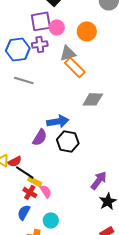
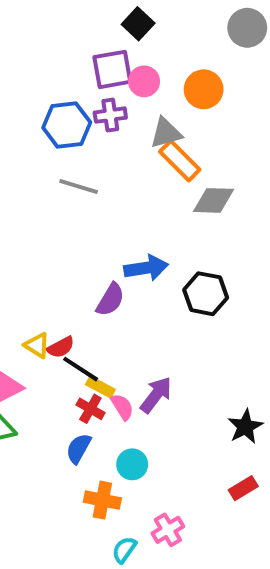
gray diamond: (93, 99) -> (214, 200), moved
black hexagon: (68, 141) -> (206, 294), moved
purple arrow: (99, 180) -> (156, 395), moved

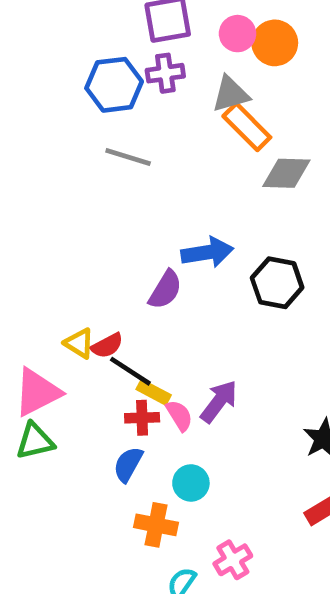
pink circle: (144, 81) -> (238, 34), moved
red cross: (90, 409) -> (142, 418), turned -32

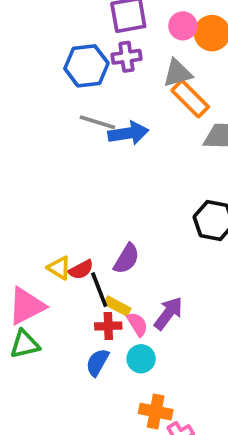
blue arrow: (207, 252) -> (128, 133), moved
purple semicircle: (165, 290) -> (126, 259), moved
black line: (130, 371) -> (99, 290), turned 36
cyan circle: (191, 483) -> (141, 359), moved
orange cross: (156, 525) -> (156, 412), moved

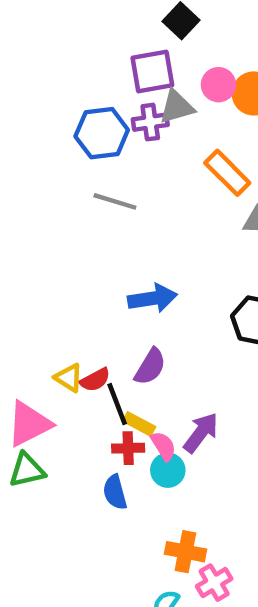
gray triangle: (177, 73) -> (177, 107), moved
blue arrow: (128, 133) -> (152, 298), moved
cyan circle: (141, 359) -> (168, 470), moved
blue semicircle: (97, 362) -> (115, 492), turned -44

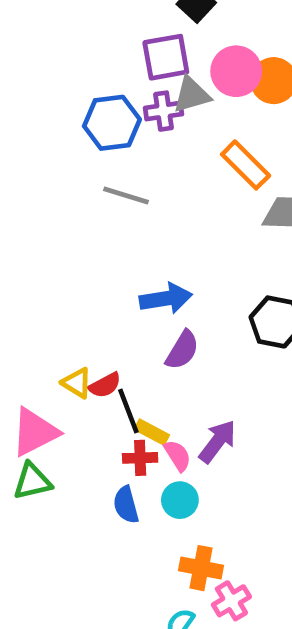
pink circle: (218, 85) -> (236, 71), size x1.4
purple semicircle: (150, 367) -> (182, 350), moved
cyan circle: (168, 470) -> (180, 500), moved

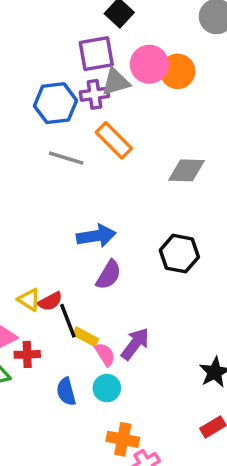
orange rectangle: (246, 165) -> (114, 140), moved
red cross: (140, 458) -> (27, 354), moved

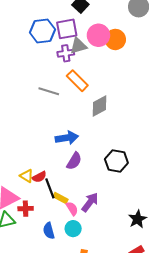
blue hexagon: (56, 103) -> (42, 31), moved
gray diamond: (186, 170) -> (99, 106), moved, turned -30
black hexagon: (179, 254) -> (116, 161), moved

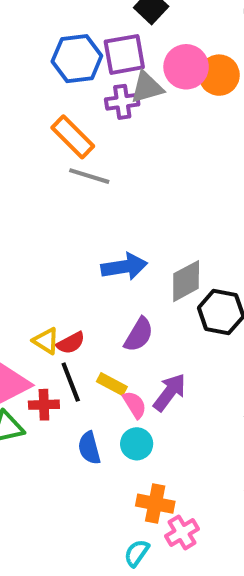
orange rectangle: (77, 81) -> (73, 137), moved
gray diamond: (99, 106) -> (186, 281), moved
purple semicircle: (74, 161) -> (139, 335), moved
black line: (50, 188) -> (71, 382), moved

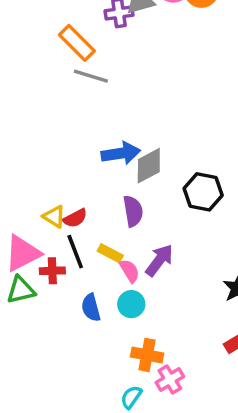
gray diamond: (186, 281) -> (149, 166), moved
purple semicircle: (139, 335) -> (133, 211), turned -40

